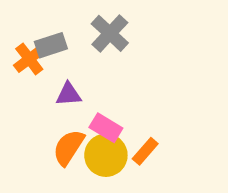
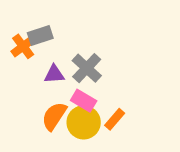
gray cross: (110, 33) -> (87, 68), moved

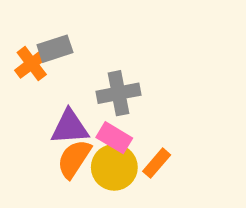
gray cross: (87, 68) -> (119, 93), turned 36
purple triangle: (54, 74) -> (70, 127), moved, size x1.4

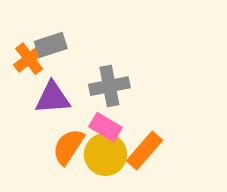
purple triangle: (70, 127) -> (53, 98), moved
orange rectangle: (157, 163) -> (145, 151), size x1.4

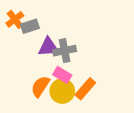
orange cross: (29, 59) -> (15, 19), moved
purple triangle: (53, 98) -> (48, 47), moved

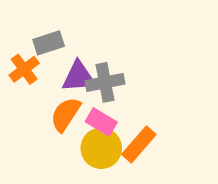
orange cross: (15, 19) -> (24, 69), moved
orange semicircle: (40, 86) -> (66, 114), moved

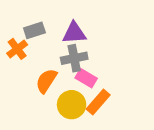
purple triangle: (79, 77) -> (74, 33), moved
pink rectangle: (101, 122) -> (86, 78), moved

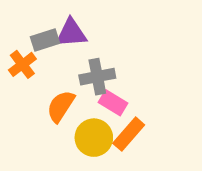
purple triangle: (74, 33) -> (71, 33), moved

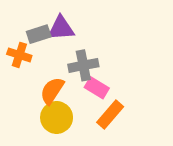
orange cross: (22, 64) -> (19, 55), turned -35
yellow circle: (94, 138) -> (57, 117), moved

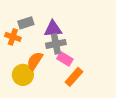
purple triangle: (61, 28) -> (53, 29), moved
yellow circle: (57, 117) -> (23, 75), moved

